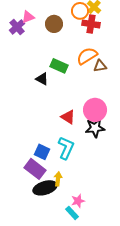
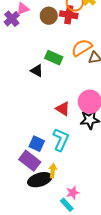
red cross: (91, 24) -> (69, 15), moved

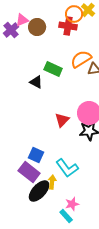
brown circle: (49, 16) -> (37, 27), moved
red triangle: (63, 109) -> (62, 120), turned 42
cyan L-shape: (61, 140) -> (67, 168), moved, turned 120
black ellipse: (40, 180) -> (39, 191), turned -30

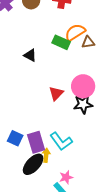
green rectangle: (53, 69) -> (61, 42), moved
blue square: (36, 155) -> (15, 138), moved
purple rectangle: (29, 172) -> (36, 142), moved, turned 35

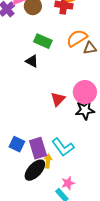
green rectangle: (61, 42) -> (43, 41), moved

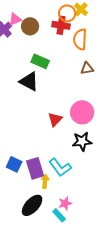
orange semicircle: (77, 38) -> (80, 39), moved, turned -55
black triangle: (32, 61) -> (29, 81), size x1.5
black star: (85, 110) -> (82, 141), moved
black ellipse: (35, 170) -> (32, 205), moved

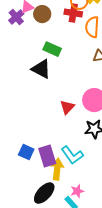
yellow arrow: (45, 181) -> (57, 169), size x1.5

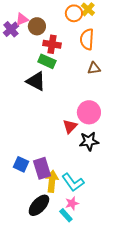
red cross: (73, 13) -> (52, 44), moved
red triangle: (67, 107) -> (70, 126), moved
cyan L-shape: (72, 155) -> (73, 182), moved

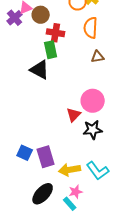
green rectangle: (47, 61) -> (51, 50), turned 54
yellow arrow: (52, 181) -> (70, 170), moved, turned -105
cyan L-shape: (73, 182) -> (98, 171), moved

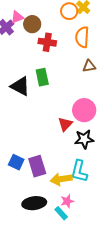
green rectangle: (51, 50) -> (42, 77), moved
black triangle: (40, 70) -> (20, 86), moved
cyan L-shape: (98, 171) -> (79, 171), moved, turned 50
black ellipse: (43, 194) -> (34, 203), turned 40

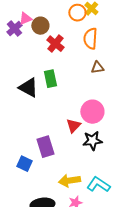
red cross: (47, 42) -> (55, 44), turned 30
purple rectangle: (37, 166) -> (45, 147), moved
cyan L-shape: (79, 171) -> (98, 185), moved, turned 110

